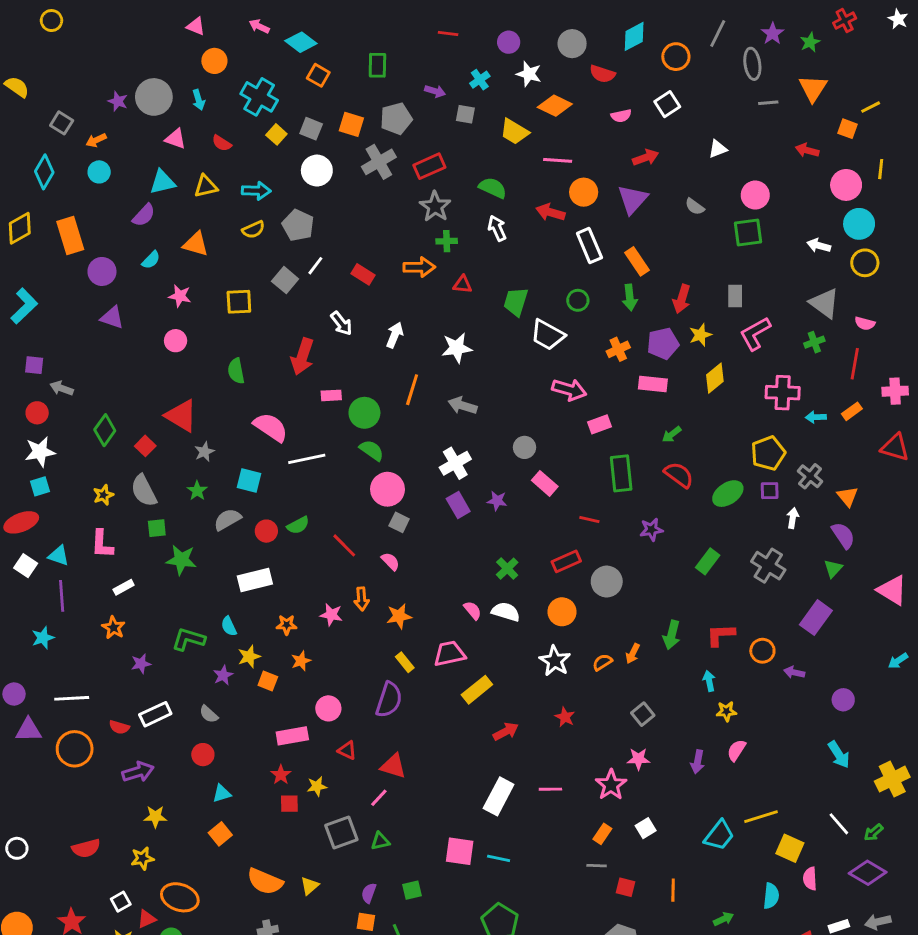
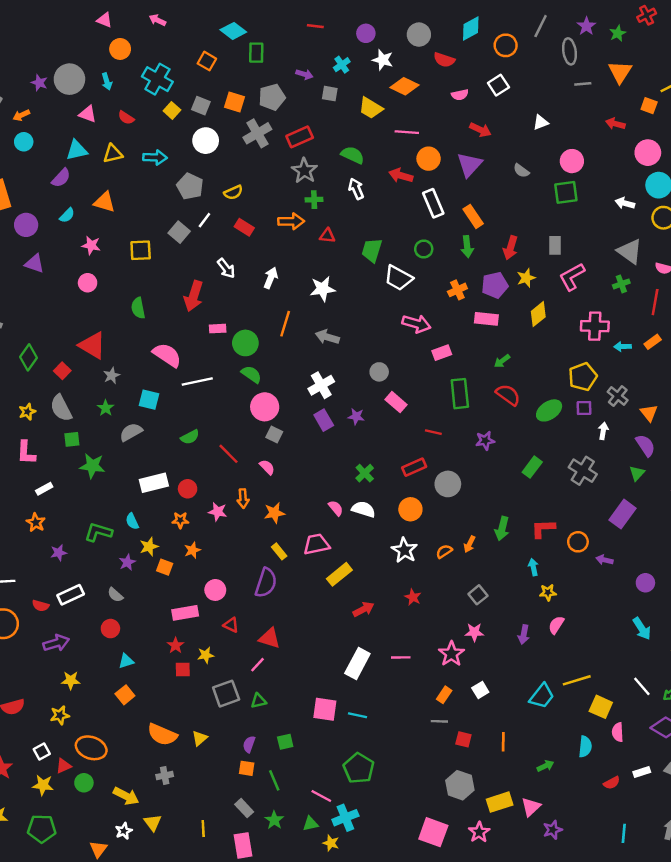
cyan diamond: (301, 42) -> (233, 31), moved
red arrow: (646, 158) -> (480, 130), turned 45
yellow semicircle: (253, 230) -> (233, 192), moved
red circle: (266, 531) -> (188, 489), moved

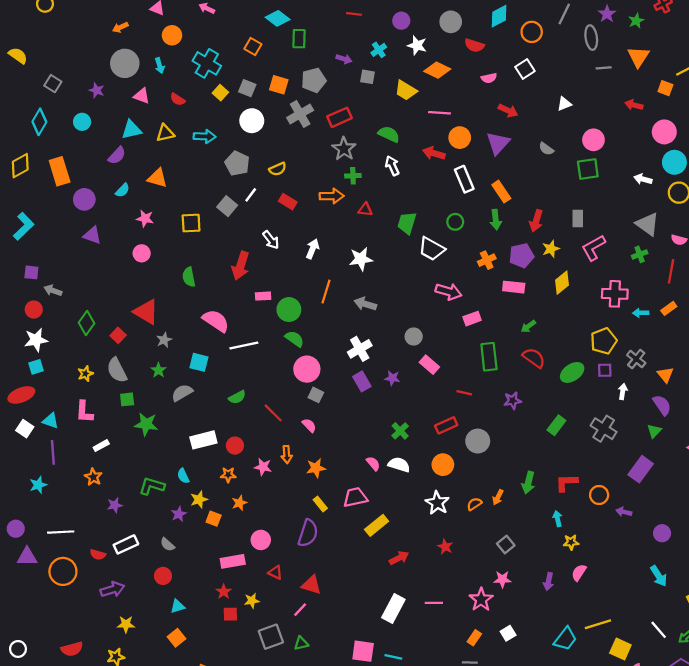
purple star: (39, 83) -> (97, 90), moved
orange arrow: (21, 115) -> (120, 27), moved

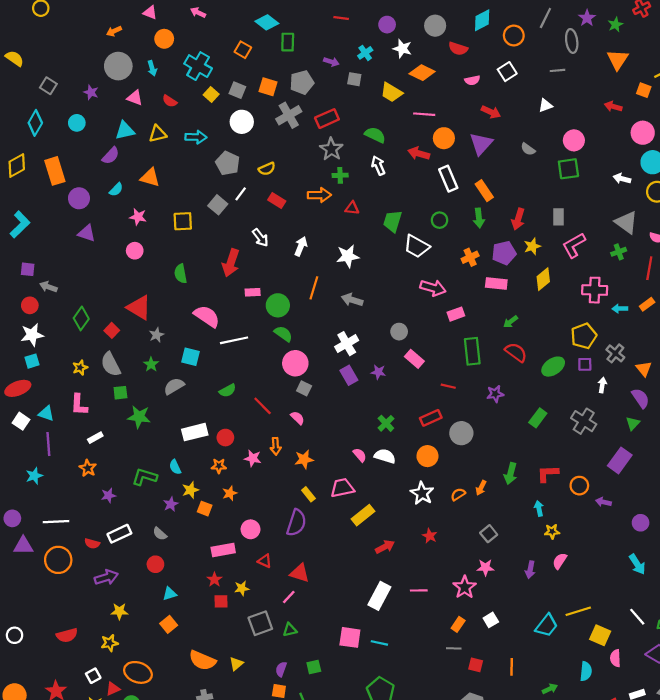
gray line: (604, 68) -> (557, 70), moved

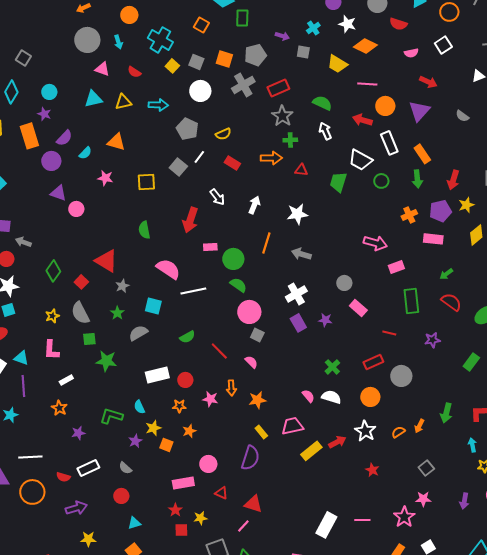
purple star: (91, 92) -> (44, 114), moved
purple semicircle: (111, 156) -> (64, 138), moved
white trapezoid: (417, 246) -> (360, 160), moved
pink circle: (135, 251) -> (76, 209), moved
red arrow: (385, 547) -> (337, 442), moved

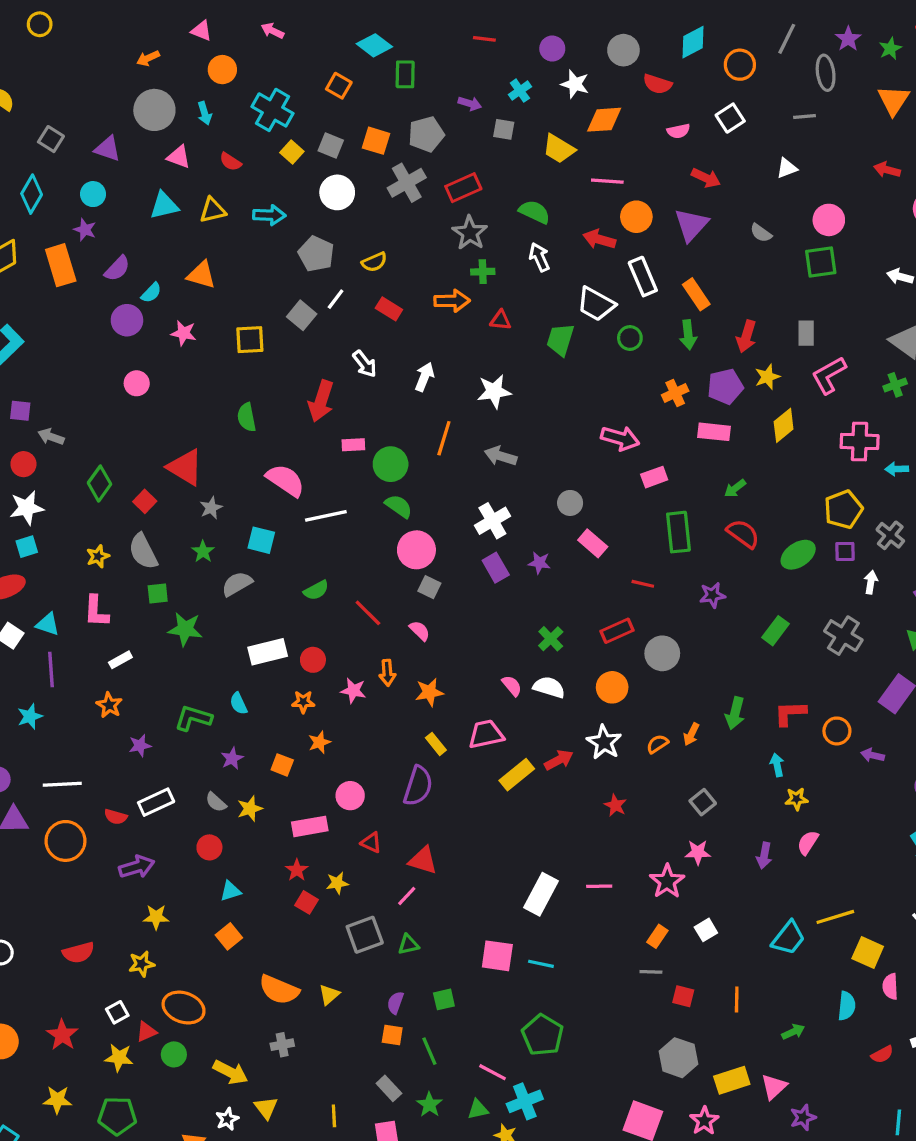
orange diamond: (365, 46) -> (604, 120), turned -30
purple circle: (51, 161) -> (127, 320), moved
purple triangle: (58, 193) -> (108, 149), moved
yellow star: (153, 428) -> (250, 809), moved
red square: (181, 530) -> (306, 902), turned 32

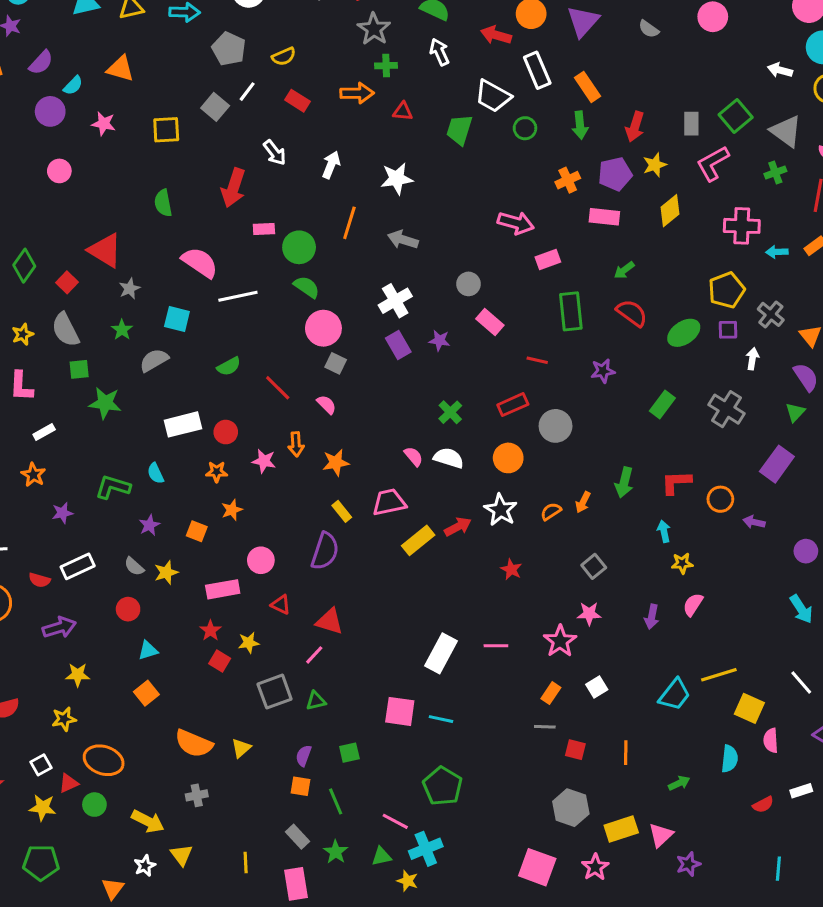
green square: (821, 262) -> (736, 116), moved, turned -32

